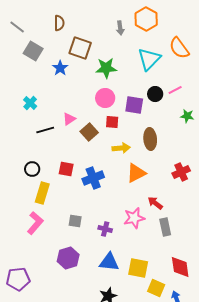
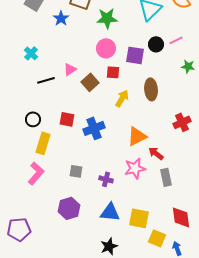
yellow arrow: (121, 148) -> (122, 98), turned -54
orange triangle: (136, 173) -> (137, 136), moved

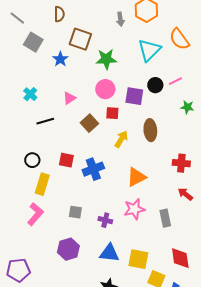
pink triangle: (70, 69) -> (69, 98), moved
red cross: (182, 122) -> (181, 163), turned 30
red arrow: (156, 153) -> (185, 194), moved

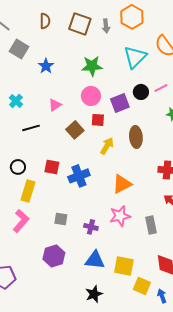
brown square: (80, 39) -> (80, 24), moved
purple square: (134, 96) -> (120, 103), turned -30

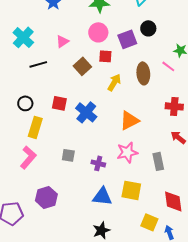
pink line: (161, 88) -> (168, 66), moved, turned 64
cyan cross: (16, 101) -> (23, 37), size x1.5
blue cross: (79, 176) -> (86, 112), turned -30
purple hexagon: (54, 256) -> (46, 197), moved
yellow square: (124, 266) -> (131, 190), moved

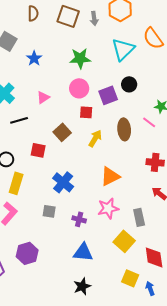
brown square: (82, 66) -> (62, 132), moved
red square: (59, 103) -> (38, 150), moved
blue cross: (86, 112) -> (63, 182), moved
yellow square: (131, 190) -> (124, 241), moved, turned 30

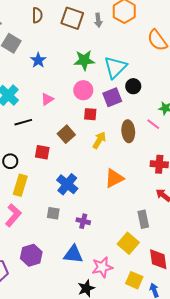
cyan triangle: (123, 49) -> (115, 67), moved
pink star: (108, 208) -> (102, 267), moved
blue triangle: (83, 252) -> (73, 254), moved

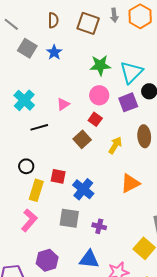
gray arrow: (98, 20) -> (114, 15), moved
blue star: (38, 60) -> (54, 52), moved
red square: (90, 114) -> (95, 119), moved, turned 32
red square: (42, 152) -> (58, 176), moved
gray square: (53, 213) -> (69, 218), size x1.5

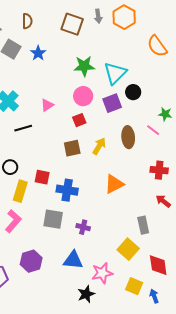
brown semicircle: (53, 20) -> (27, 21), moved
red square: (95, 119) -> (79, 120), turned 32
brown square: (82, 139) -> (72, 148), moved, turned 30
blue cross: (83, 189) -> (67, 190), turned -30

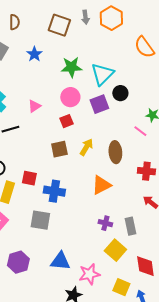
blue star: (38, 53) -> (34, 54), moved
brown ellipse: (128, 137) -> (115, 152), moved
purple cross: (83, 227) -> (105, 223), moved

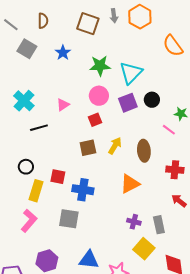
black circle: (120, 93) -> (152, 100), moved

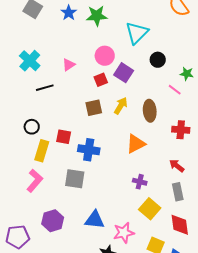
green star: (100, 66) -> (97, 16), moved
purple square: (128, 103) -> (124, 73), moved, turned -36
red arrow: (179, 201) -> (177, 166), moved
gray rectangle: (159, 225) -> (178, 192), moved

